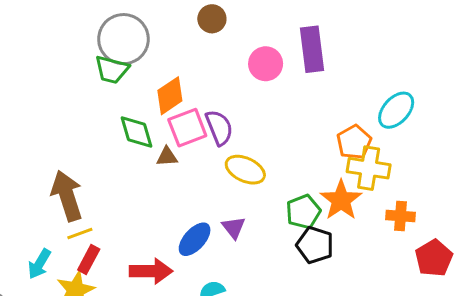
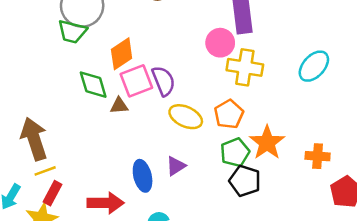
pink circle: (266, 64) -> (220, 43), moved
orange pentagon: (354, 142) -> (229, 114), moved
yellow cross: (369, 168) -> (245, 67), moved
purple triangle: (234, 228) -> (176, 166), turned 35
blue ellipse: (195, 239) -> (143, 176), turned -56

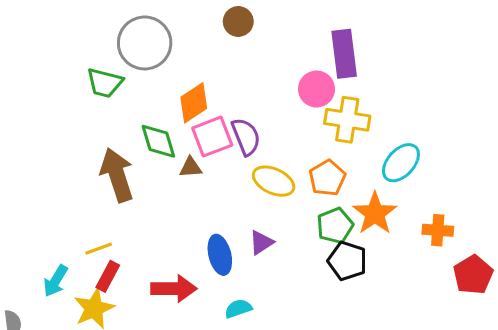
green trapezoid: (72, 32) -> (105, 83), moved
cyan ellipse: (314, 66) -> (401, 163), moved
brown arrow: (34, 139) -> (117, 175), moved

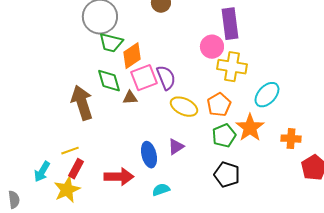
green trapezoid: (105, 83) -> (111, 43), moved
black pentagon: (347, 261) -> (227, 175), moved

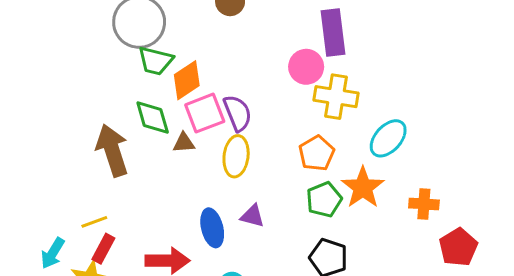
yellow ellipse: (184, 107) -> (236, 156), moved, turned 72
purple triangle: (176, 147) -> (252, 216), turned 48

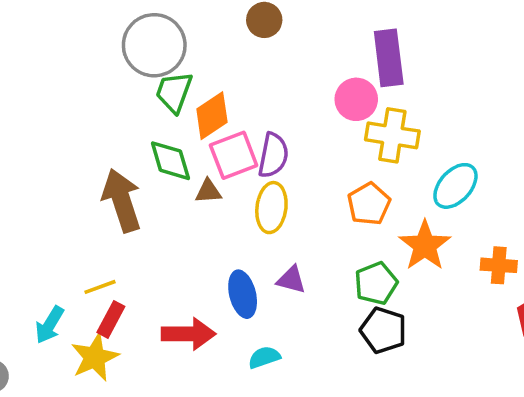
green trapezoid: (156, 61) -> (174, 92), turned 96
purple semicircle: (238, 113) -> (273, 155), turned 33
green pentagon: (324, 200) -> (376, 283), moved

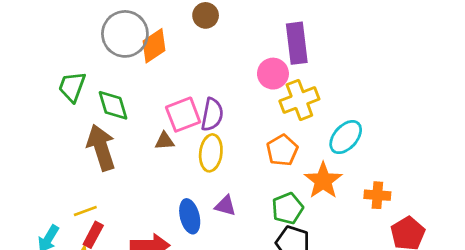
green trapezoid: (174, 92) -> (72, 87), moved
orange diamond: (212, 116) -> (154, 46), moved
yellow cross: (392, 135) -> (299, 100), turned -30
green diamond: (170, 161) -> (113, 105), moved

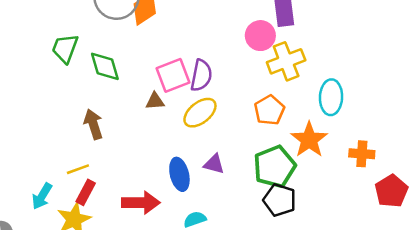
cyan ellipse: (346, 137) -> (331, 97), turned -40
brown arrow: (101, 148) -> (93, 124), moved, size x0.7
yellow ellipse: (211, 153) -> (200, 113), turned 44
green pentagon: (287, 208) -> (274, 167), size x1.4

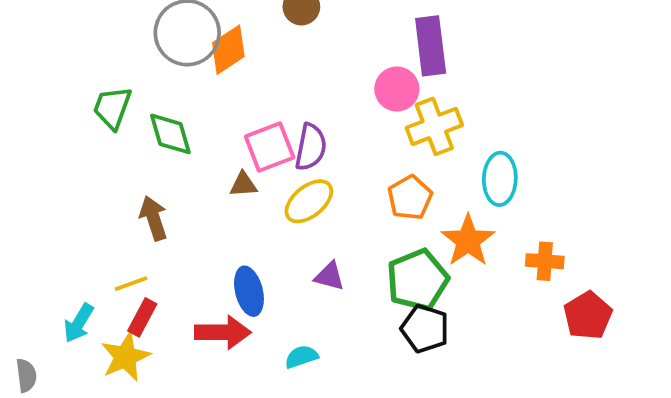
blue ellipse: (179, 174) -> (249, 291), moved

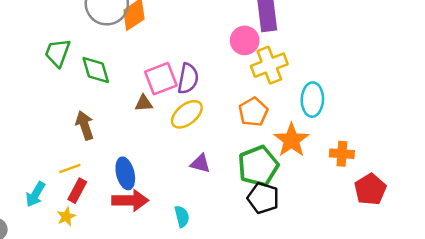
blue ellipse: (249, 291) -> (125, 173), moved
yellow star: (125, 357) -> (66, 216), size x0.6
cyan semicircle: (301, 357) -> (182, 216), turned 95

